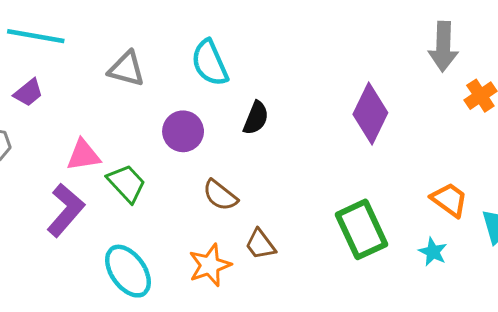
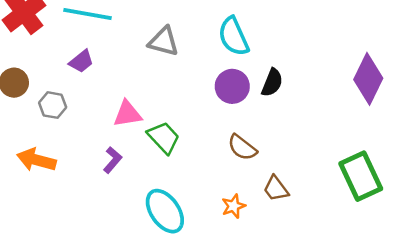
purple circle: (183, 131) -> (232, 86), moved
purple L-shape: (66, 210) -> (112, 160), size x0.6
orange star: (210, 265) -> (234, 206), size x0.7

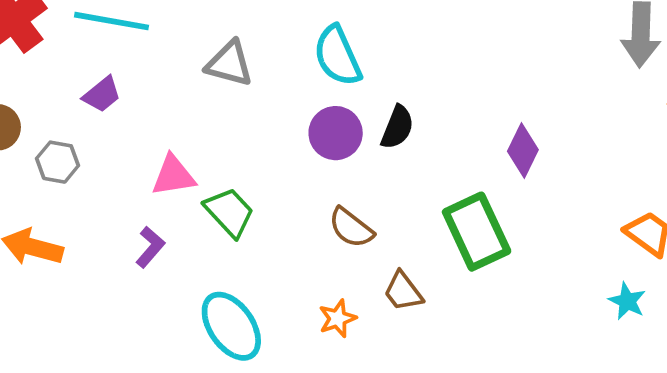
purple diamond: (368, 79) -> (523, 150), moved, size x0.7
green rectangle: (361, 176) -> (477, 232), moved

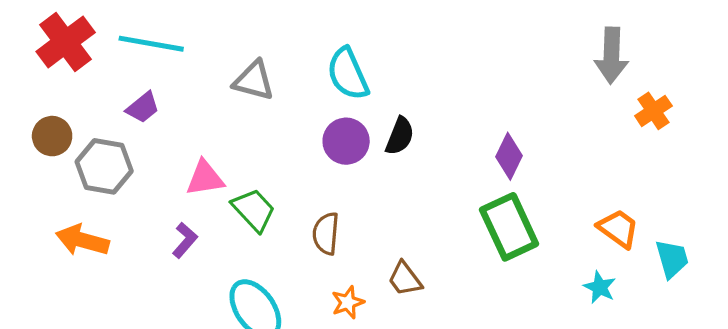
gray hexagon: (57, 162) -> (104, 166), size x1.5
brown semicircle: (351, 228) -> (326, 234), moved, turned 57
green rectangle: (477, 232) -> (509, 227), moved

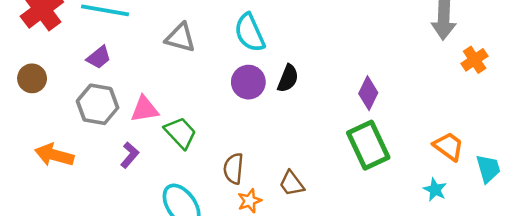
gray hexagon: (104, 166) -> (98, 104), moved
brown semicircle: (326, 234) -> (234, 169), moved

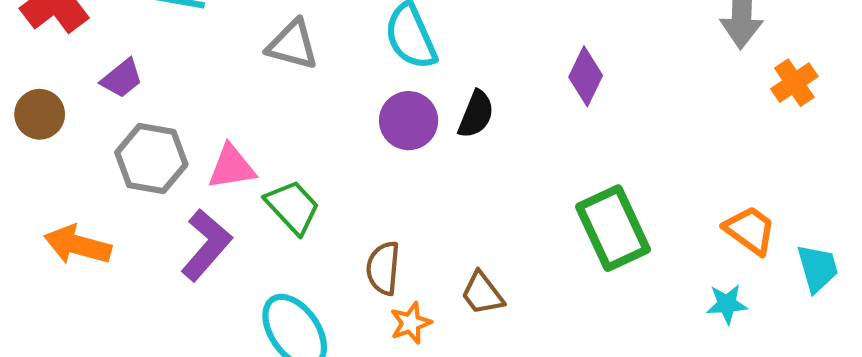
purple trapezoid: (99, 57) -> (122, 78), moved
purple diamond: (368, 93) -> (586, 76), moved
purple L-shape: (130, 155) -> (206, 245), size x1.6
cyan star: (435, 190) -> (727, 304), turned -30

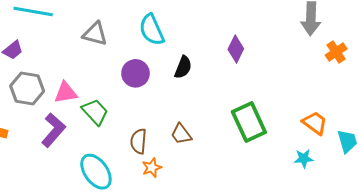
purple circle: (409, 121) -> (135, 73), moved
brown trapezoid: (482, 293) -> (181, 134), moved

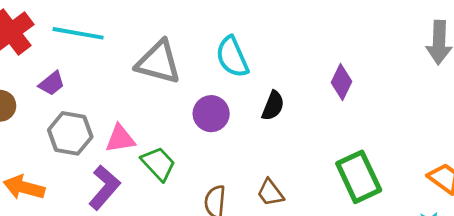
gray triangle: (95, 34) -> (158, 62), size x1.4

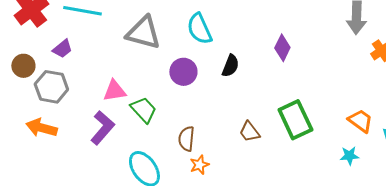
gray hexagon: (70, 133) -> (51, 87), moved
brown trapezoid: (270, 193) -> (249, 132), moved

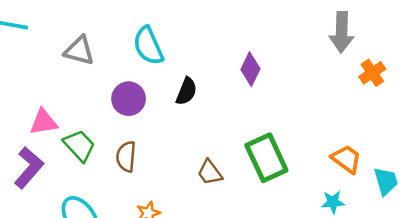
gray triangle: (143, 33) -> (79, 51), size x0.7
brown semicircle: (186, 139) -> (126, 157), moved

